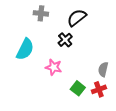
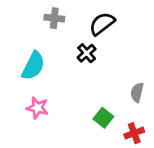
pink star: (54, 67) -> (37, 108), moved
red cross: (99, 89) -> (134, 133), moved

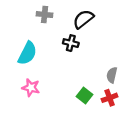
black cross: (87, 53) -> (71, 43), turned -35
red cross: (134, 133) -> (110, 98), moved

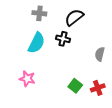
cyan semicircle: (27, 53) -> (36, 43), moved
gray semicircle: (112, 75) -> (100, 54), moved

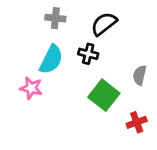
pink star: (27, 79) -> (31, 88), moved
green square: (75, 86) -> (104, 95), moved, size x1.5

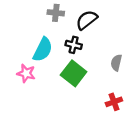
gray cross: (55, 18) -> (56, 13), moved
green square: (104, 95) -> (74, 73), moved

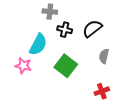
black semicircle: (87, 20) -> (92, 29), moved
black cross: (74, 45) -> (65, 30), moved

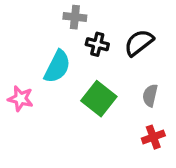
gray semicircle: (104, 56) -> (150, 95), moved
pink star: (23, 66) -> (21, 99), moved

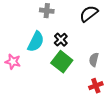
black semicircle: (139, 43) -> (89, 14), moved
black cross: (97, 44) -> (61, 40), moved, turned 32

